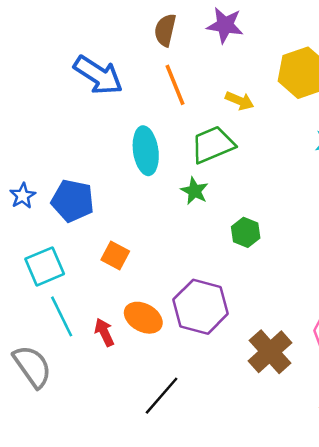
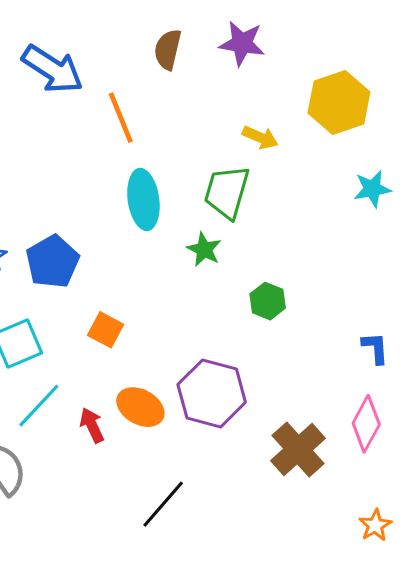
blue arrow: (98, 75) -> (53, 69), moved
orange line: (175, 85) -> (121, 118), moved
green trapezoid: (213, 145) -> (227, 192), turned -51
blue pentagon: (73, 201) -> (53, 262), turned 30
cyan line: (62, 316) -> (39, 406), turned 69

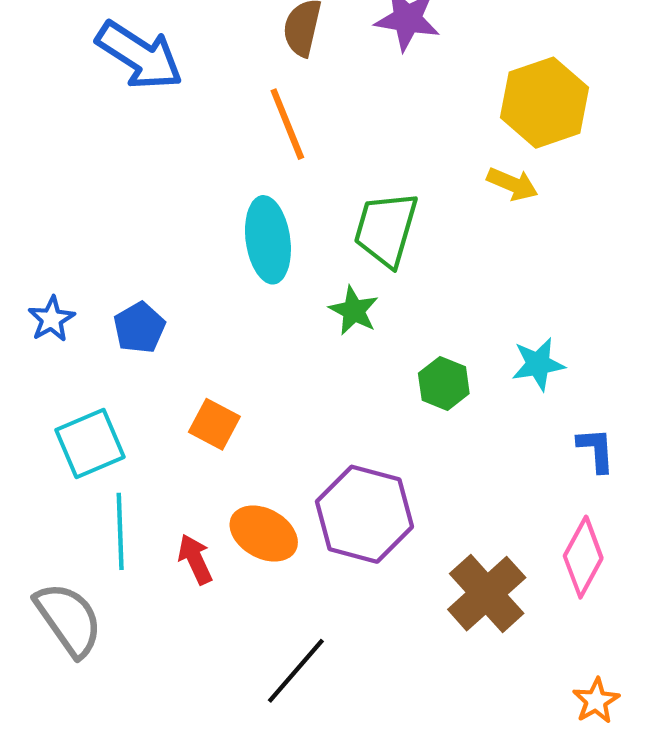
orange line: (121, 118) -> (287, 124), moved
yellow arrow: (260, 137) -> (512, 184), moved
cyan star: (372, 189) -> (538, 364), moved
blue pentagon: (53, 262) -> (139, 328), size x0.7
cyan line: (39, 406) -> (120, 531), turned -45

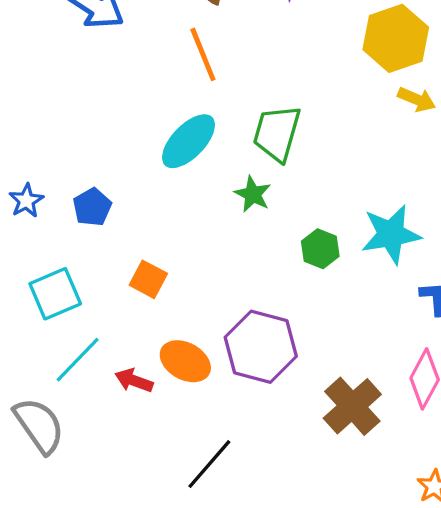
yellow arrow: (512, 184) -> (417, 99), moved
cyan ellipse: (268, 240) -> (189, 141), turned 52
cyan star: (538, 364) -> (391, 234), size x1.5
cyan line: (120, 531) -> (78, 360), turned 46
red arrow: (195, 559) -> (134, 381), turned -45

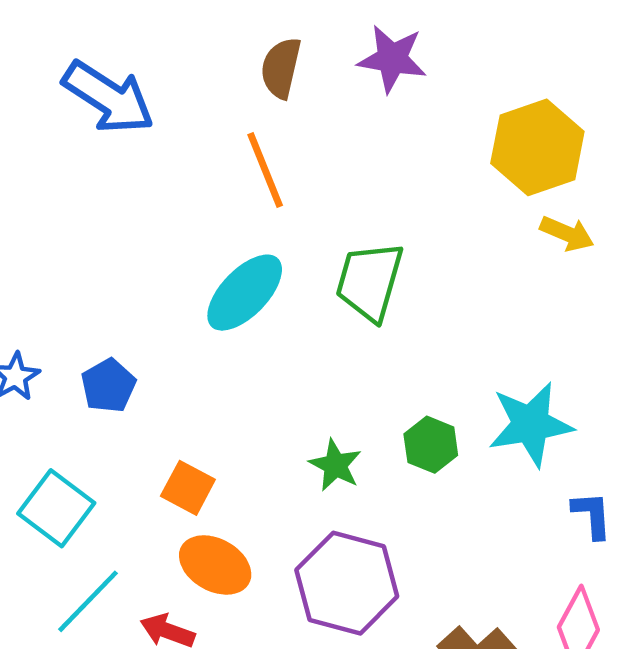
green star: (253, 194) -> (335, 465), moved
cyan square: (55, 294) -> (56, 508), turned -30
orange ellipse: (185, 361) -> (215, 565), moved

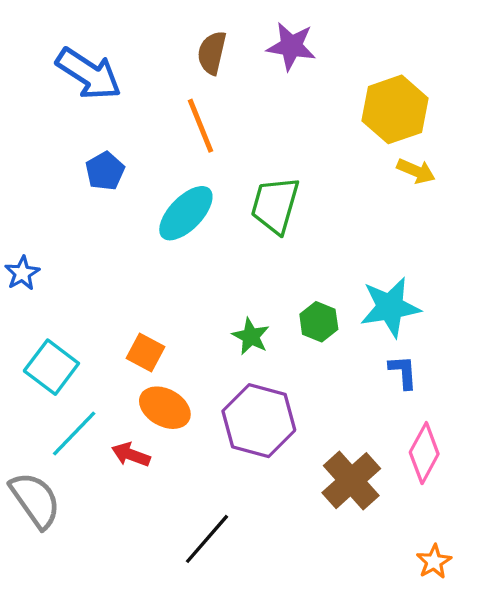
blue pentagon: (108, 386) -> (105, 171), moved
blue L-shape: (592, 515) -> (403, 372), moved

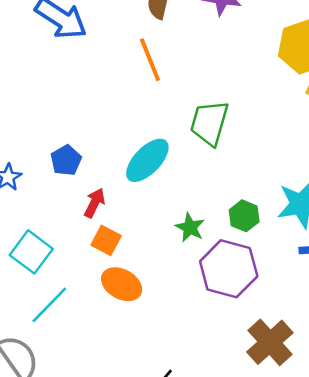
blue pentagon: (105, 171) -> (66, 160), moved
cyan ellipse: (186, 213) -> (147, 160), moved
purple hexagon: (259, 421) -> (229, 269), moved
red arrow: (131, 455) -> (94, 203), moved, turned 96

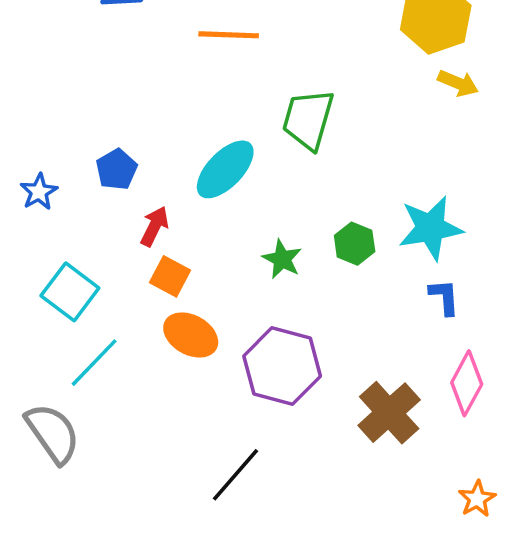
orange line: (150, 60) -> (229, 35), turned -66
purple hexagon: (229, 269) -> (282, 366), moved

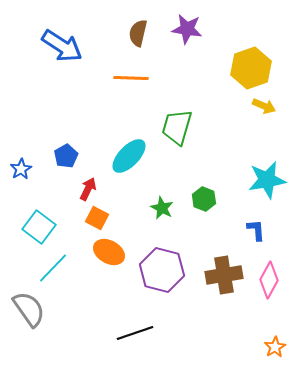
cyan star: (430, 228) -> (267, 180), moved
brown cross: (389, 413) -> (224, 275), moved, turned 33
black line: (236, 475) -> (135, 333), turned 30

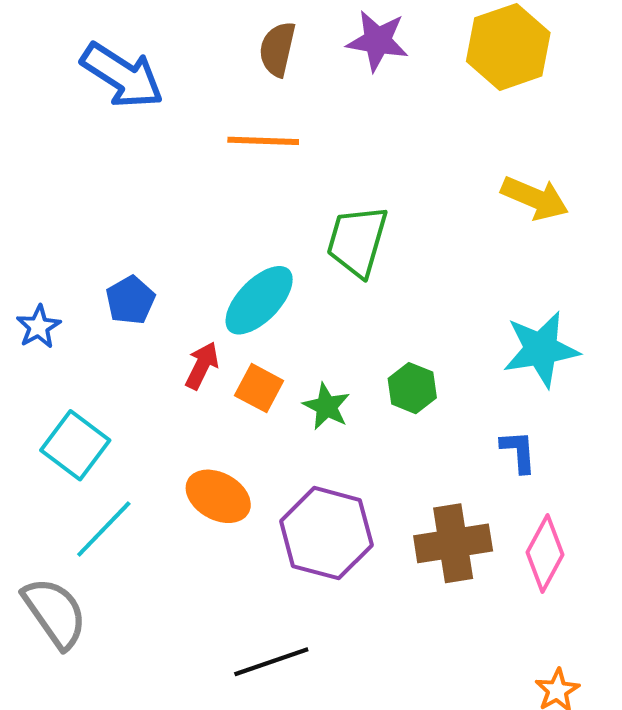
yellow hexagon: (251, 68) -> (508, 47), moved
yellow arrow: (264, 106) -> (535, 198), size x1.4
red arrow: (88, 189) -> (202, 366), moved
orange square: (97, 218) -> (259, 388), moved

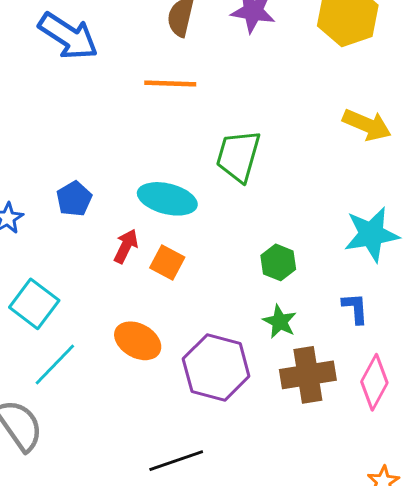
cyan ellipse: (259, 300) -> (167, 199), turned 60
green star: (326, 406) -> (280, 322), moved

